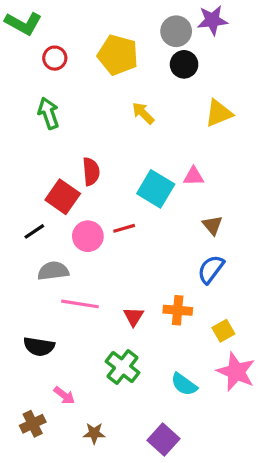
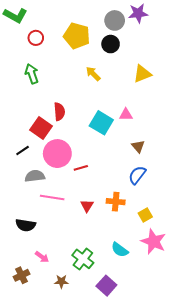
black circle: (184, 64) -> (111, 44), moved
red line: (124, 228) -> (81, 168), moved
pink circle: (88, 236) -> (57, 154), size x1.4
green cross: (123, 367) -> (83, 259), moved

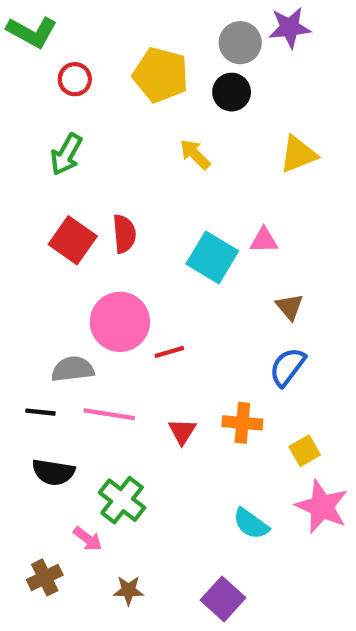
green arrow: (32, 74) -> (66, 154), turned -132
red square: (41, 128) -> (73, 240), moved
black line: (23, 150) -> (40, 412), moved, turned 40
green cross: (83, 259) -> (122, 500), moved

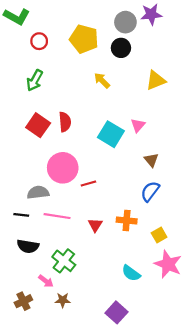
pink triangle: (264, 240) -> (138, 125), turned -48
brown star: (128, 590) -> (63, 300), moved

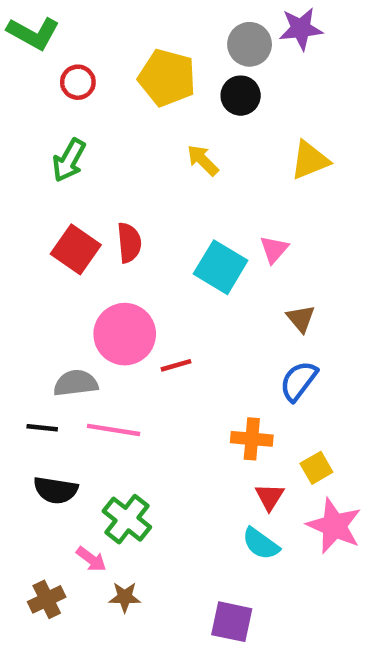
red triangle: (95, 225) -> (270, 497), moved
purple square: (116, 312) -> (232, 622), turned -30

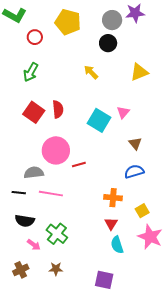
yellow pentagon: (167, 78) -> (68, 22), moved
blue semicircle: (299, 381) -> (134, 172), turned 36
red triangle: (270, 497) -> (111, 224), moved
cyan semicircle: (261, 544) -> (117, 245), turned 36
pink arrow: (91, 559) -> (34, 245), moved

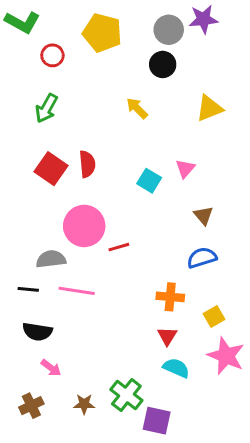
cyan square: (99, 120) -> (149, 181), size x0.7
green cross: (57, 234) -> (126, 395), moved
cyan semicircle: (117, 245) -> (176, 368), turned 132

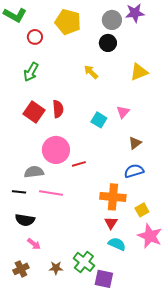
brown triangle: (203, 215) -> (135, 143), turned 32
orange cross: (170, 297) -> (113, 197), size x1.4

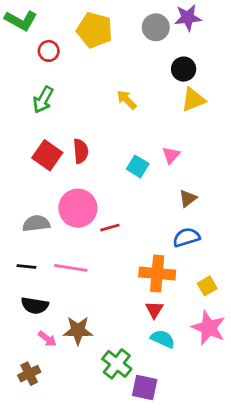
black circle: (108, 43) -> (184, 69), moved
gray semicircle: (34, 172) -> (36, 223), moved
yellow square: (142, 210) -> (207, 286), moved
brown star: (56, 268) -> (78, 330), moved, size x1.5

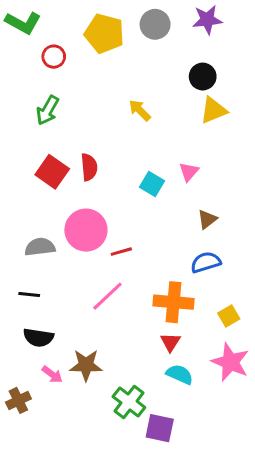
gray circle: (156, 27) -> (155, 24), moved
pink line: (71, 268) -> (107, 296), moved, turned -52
brown cross: (29, 374) -> (18, 400), moved

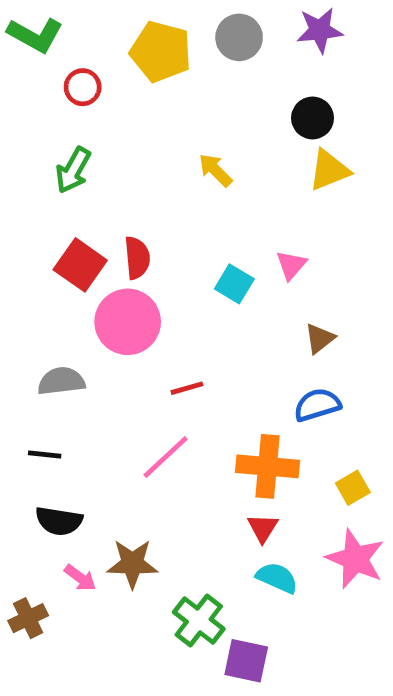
pink circle: (86, 230) -> (128, 322), moved

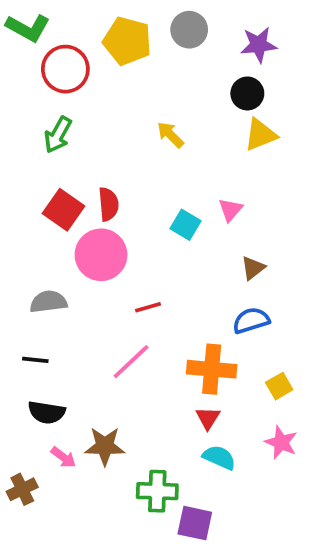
purple star: (320, 30) -> (259, 45), moved
red circle: (83, 87) -> (65, 69), size x1.6
pink star: (355, 559) -> (281, 442), size x0.7
green cross: (199, 620) -> (157, 491), turned -36

